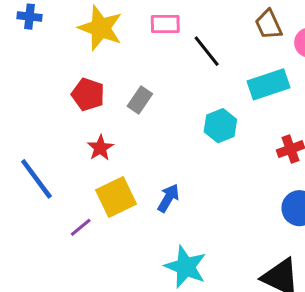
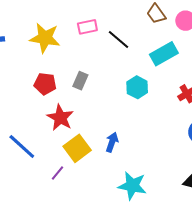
red star: (100, 148) -> (60, 118), size x1.5

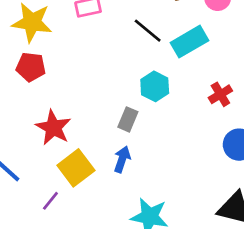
black line: (118, 40) -> (148, 31), moved
gray rectangle: (80, 81) -> (128, 119), moved
red pentagon: (45, 84) -> (31, 67), moved

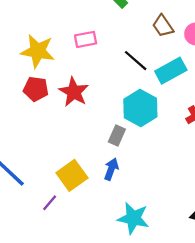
cyan hexagon: (155, 86) -> (140, 108), size x1.4
red star: (53, 128) -> (74, 92), moved

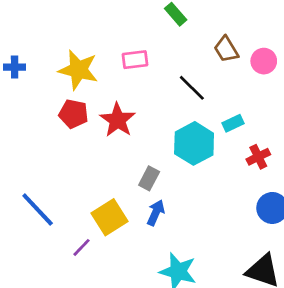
cyan rectangle: (171, 71) -> (233, 123), moved, size x0.6
gray rectangle: (117, 135) -> (149, 178), moved

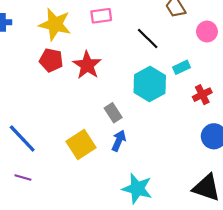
pink circle: (264, 61) -> (207, 32), moved
gray rectangle: (149, 178) -> (113, 113), turned -60
purple line: (82, 247) -> (23, 177), moved, turned 63

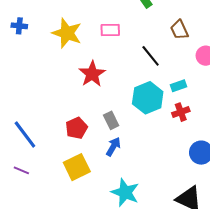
red pentagon: (51, 60) -> (76, 128), moved, turned 30
red cross: (202, 95) -> (181, 112), moved
yellow square: (81, 145) -> (77, 167), moved

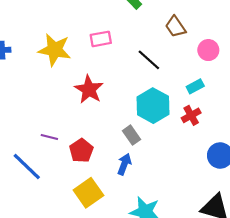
cyan rectangle: (179, 86) -> (195, 86), moved
gray rectangle: (111, 120) -> (132, 135), moved
purple line: (21, 170) -> (49, 137), moved

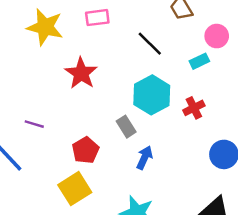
cyan rectangle: (195, 86) -> (199, 61), moved
red pentagon: (81, 151) -> (85, 150), moved
blue arrow: (124, 164) -> (145, 158), moved

